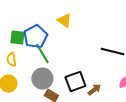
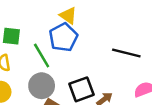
blue pentagon: (35, 37) -> (63, 37), moved

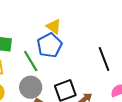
black line: (126, 53) -> (104, 59), turned 55

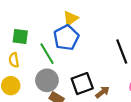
yellow triangle: (54, 26) -> (70, 18), turned 49

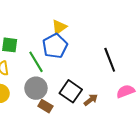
black square: (82, 84) -> (71, 91), turned -35

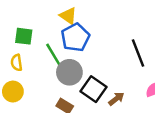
yellow triangle: (59, 27) -> (68, 16), moved, turned -49
gray circle: (36, 88) -> (69, 72), moved

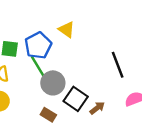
yellow triangle: (68, 16) -> (67, 30), moved
blue pentagon: (75, 37) -> (38, 45), moved

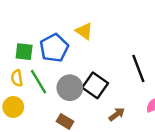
green line: (38, 67) -> (39, 82), moved
black square: (76, 99) -> (95, 85), moved

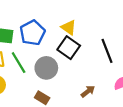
yellow triangle: (84, 31) -> (69, 27), moved
black square: (95, 85) -> (69, 48), moved

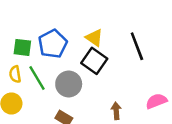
black line: (107, 51) -> (137, 46), moved
brown arrow: (88, 91) -> (116, 111), turned -56

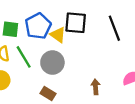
yellow triangle: (94, 38) -> (58, 35), moved
black square: (94, 61) -> (76, 23), moved, turned -30

